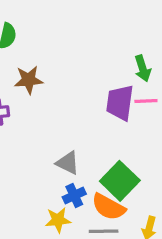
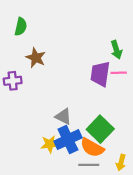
brown star: (29, 80) -> (36, 58), turned 30
blue cross: (74, 196) -> (68, 140), size x1.6
yellow star: (58, 220) -> (50, 144), moved

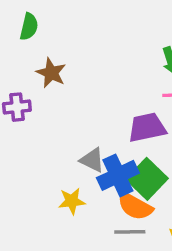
purple trapezoid: (100, 74) -> (147, 128), moved, turned 70
blue cross: (68, 140) -> (118, 175), moved

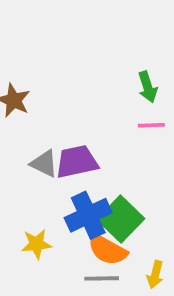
purple trapezoid: (147, 128) -> (77, 162), moved
gray triangle: (92, 160) -> (44, 164), moved

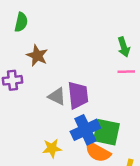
purple trapezoid: (77, 162) -> (78, 95), turned 96
green square: (121, 219) -> (106, 132), turned -32

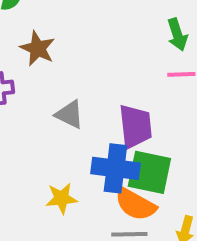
purple trapezoid: (78, 95) -> (135, 126), moved
blue cross: (85, 130) -> (115, 168), turned 32

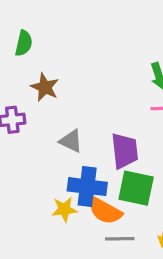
blue cross: (115, 168) -> (87, 187), moved
orange semicircle: (135, 204) -> (105, 211), moved

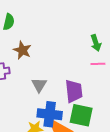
gray triangle: (71, 141) -> (39, 85), turned 35

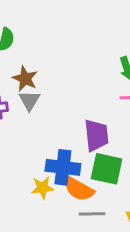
gray triangle: (39, 85) -> (29, 100), moved

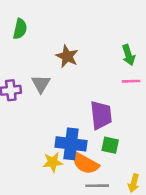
brown star: (25, 79) -> (67, 56), moved
green square: (107, 169) -> (110, 145), size x0.6

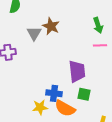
gray triangle: (41, 84) -> (34, 33), moved
blue cross: (71, 144) -> (54, 93), size x0.7

